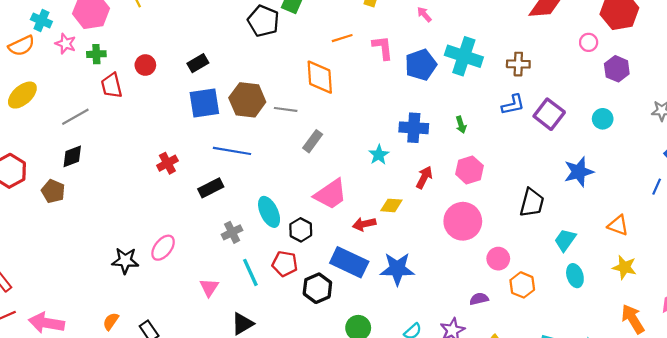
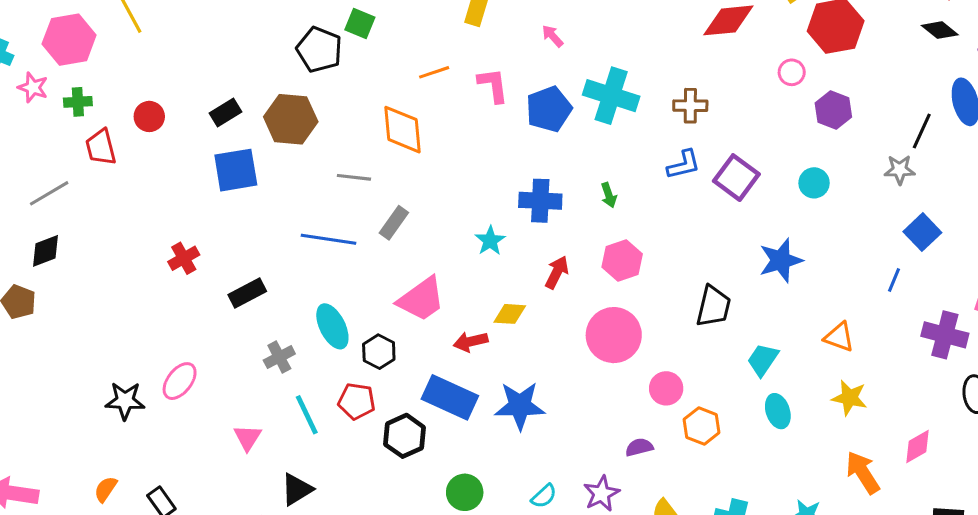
brown hexagon: (247, 100) -> (291, 119), moved
blue line: (232, 151) -> (329, 239), moved

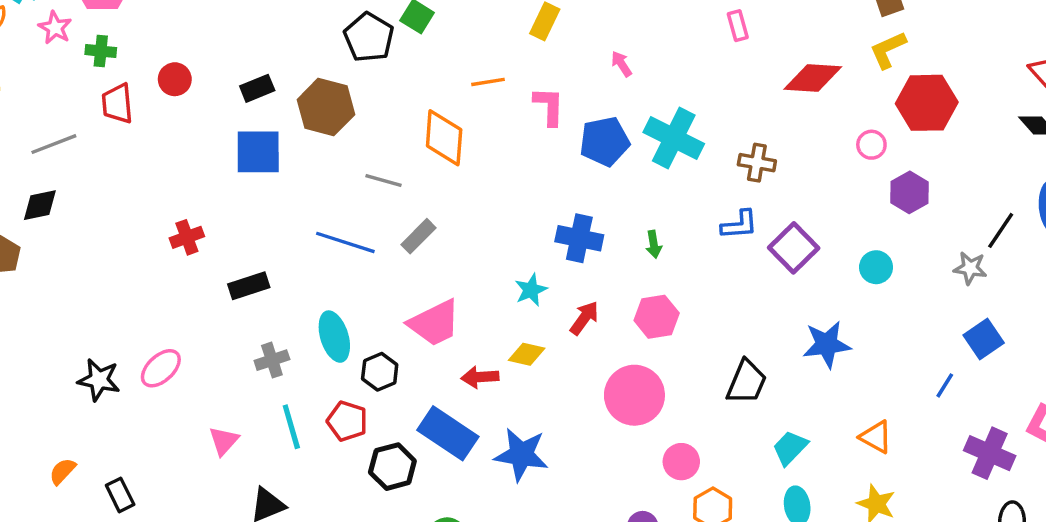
cyan star: (490, 241) -> (531, 290), moved

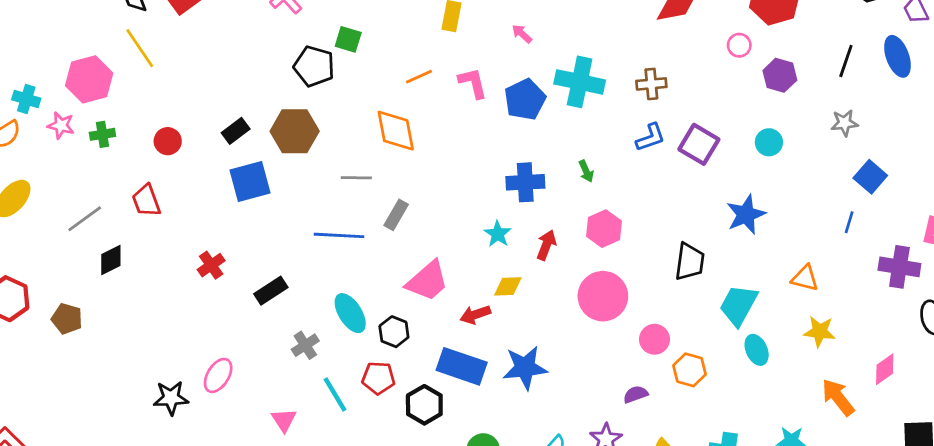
red trapezoid: (117, 104) -> (146, 201), moved
black diamond: (40, 205) -> (111, 260), moved
black line: (1001, 230) -> (846, 61), moved
cyan trapezoid: (790, 448) -> (739, 305), size x1.4

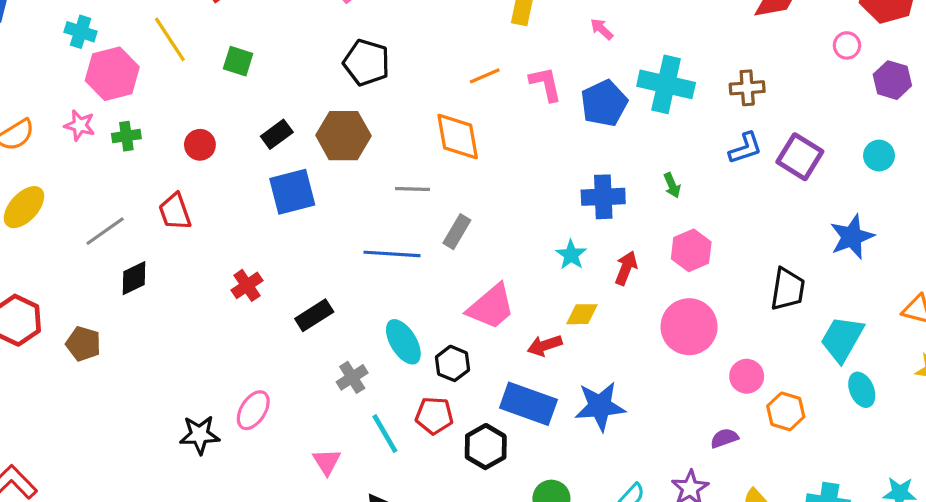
green square: (348, 39) -> (238, 61), moved
cyan cross: (26, 99) -> (81, 32), moved

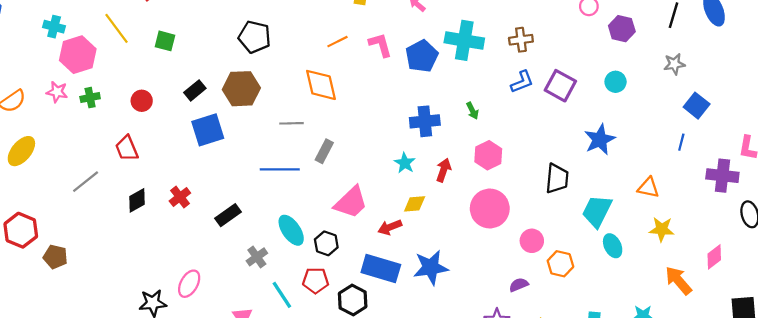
gray line: (105, 231) -> (86, 182), moved
black diamond: (134, 278) -> (137, 200), moved
brown pentagon: (83, 344) -> (55, 257), moved

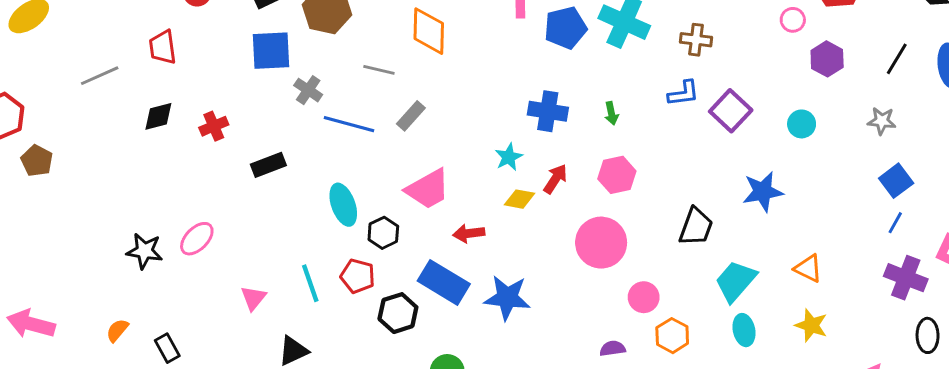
blue line: (681, 142) -> (895, 223), moved
yellow diamond: (415, 204) -> (519, 199), moved
gray cross: (257, 257) -> (308, 90), moved, turned -35

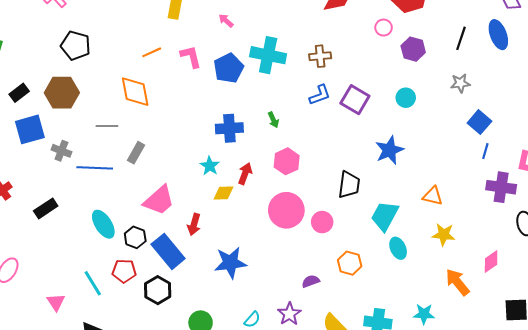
red arrow: (469, 233) -> (194, 224), turned -55
blue rectangle: (444, 282) -> (168, 251), moved, turned 32
pink circle: (644, 297) -> (322, 222), moved

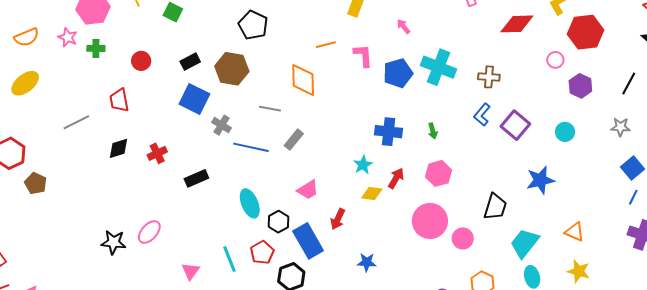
blue L-shape: (320, 95) -> (482, 115), turned 140
blue square: (30, 129) -> (194, 99), turned 32
pink trapezoid: (159, 200) -> (308, 190), size x0.7
blue star: (230, 263) -> (367, 262), size x0.6
red pentagon: (124, 271) -> (262, 252), turned 30

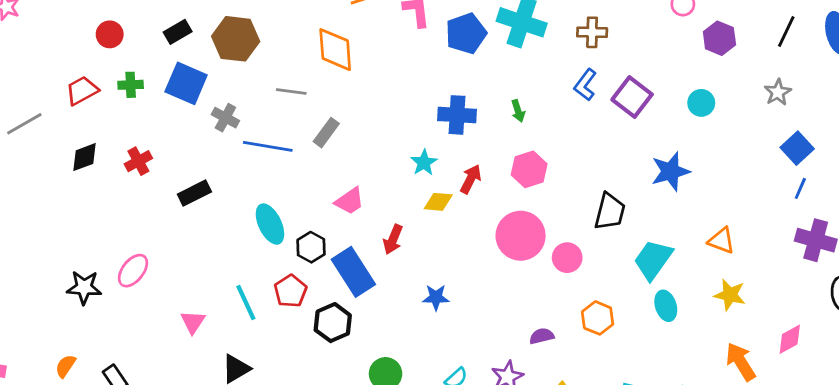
green cross: (96, 48) -> (131, 85), moved
red trapezoid: (119, 100) -> (82, 91), turned 75
gray star: (621, 127) -> (778, 92), turned -30

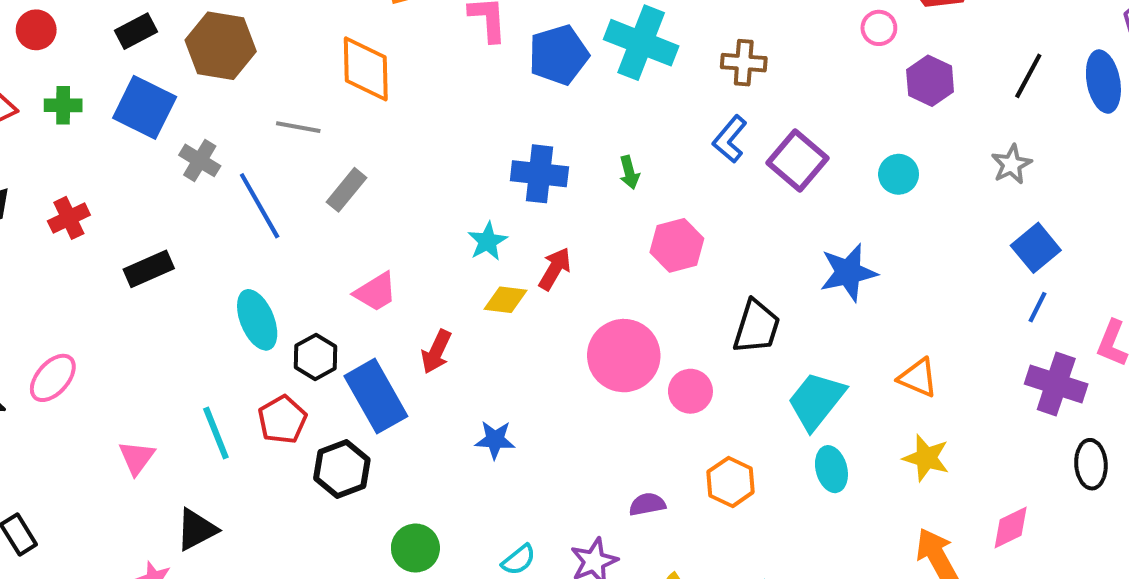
blue line: (268, 146) -> (260, 206), turned 48
pink hexagon: (529, 169) -> (677, 245), moved

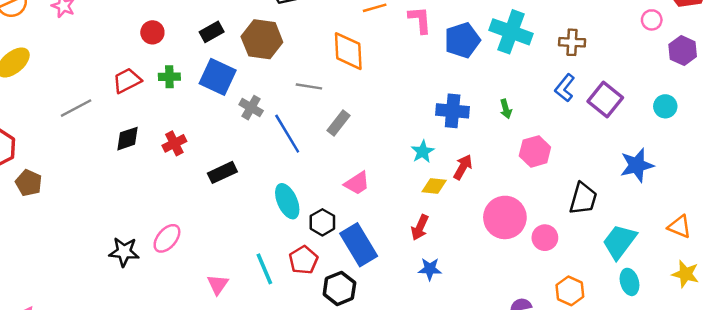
red arrow: (436, 352) -> (420, 227), moved

